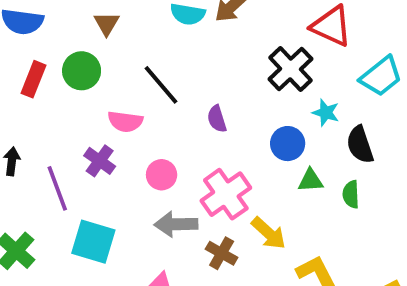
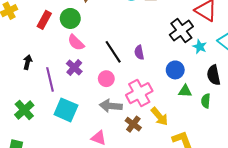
black line: (161, 85) -> (113, 52), moved
cyan star: (326, 113) -> (200, 47), moved
pink semicircle: (125, 121) -> (76, 43), moved, turned 30

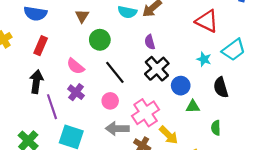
green circle: (70, 18) -> (100, 40), moved
black cross: (181, 31) -> (157, 69), moved
purple semicircle: (139, 52) -> (150, 42), moved
black arrow: (28, 62) -> (36, 82), moved, size x1.5
green semicircle: (206, 101) -> (216, 128), moved

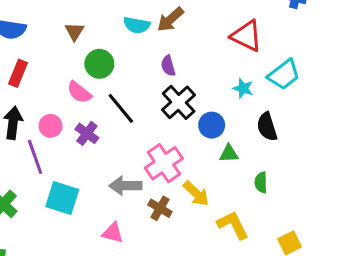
pink semicircle: (75, 66) -> (79, 92), moved
purple cross: (76, 92) -> (87, 133), moved
pink circle: (110, 101) -> (51, 126), moved

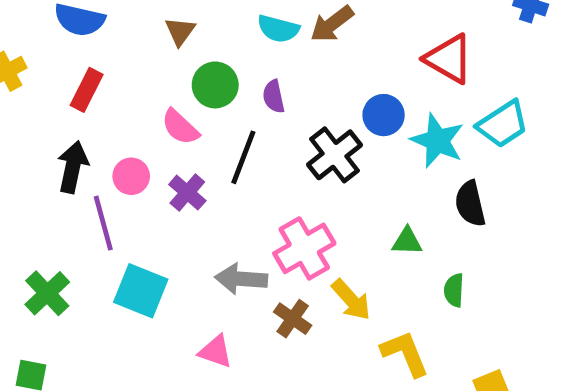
purple semicircle: (168, 66) -> (274, 97), moved
cyan star: (243, 88) -> (437, 141), size x1.6
black line: (121, 108) -> (243, 157), turned 56
blue circle: (212, 125) -> (384, 115), moved

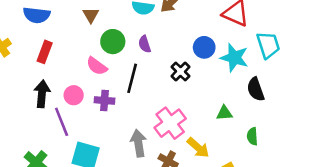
cyan trapezoid: (503, 124) -> (268, 45), turned -68
black cross: (335, 155) -> (181, 72), size x0.7
purple cross: (187, 193) -> (104, 100), turned -30
gray arrow: (241, 279) -> (138, 143), turned 84

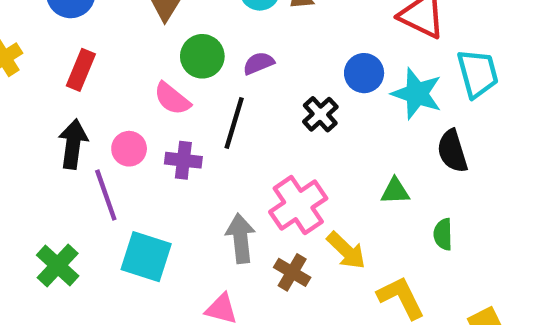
purple semicircle: (145, 44) -> (259, 63), turned 84

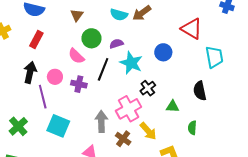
cyan star: (417, 94) -> (131, 63), moved
black cross: (320, 114) -> (148, 88), moved

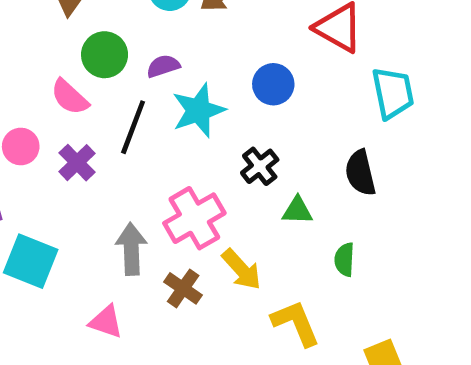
cyan star: (131, 63) -> (198, 110), turned 30
purple cross: (79, 84) -> (77, 163), turned 35
black cross: (148, 88) -> (260, 166), moved

